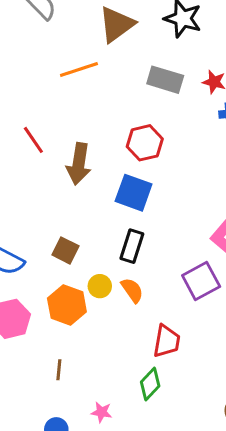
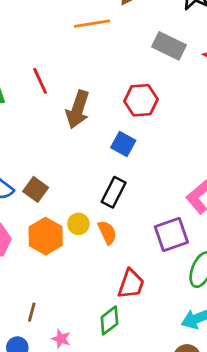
blue square: (134, 193) -> (123, 144), size x0.7
brown square: (65, 250) -> (36, 189), moved
brown line: (59, 370) -> (32, 312), moved

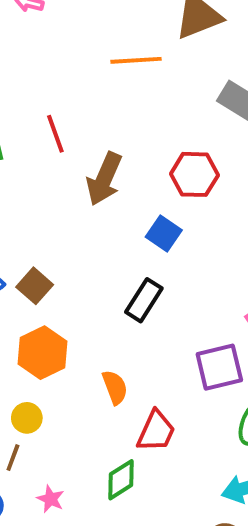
yellow circle: (78, 224) -> (27, 418), moved
orange semicircle: (107, 232) -> (115, 387), moved

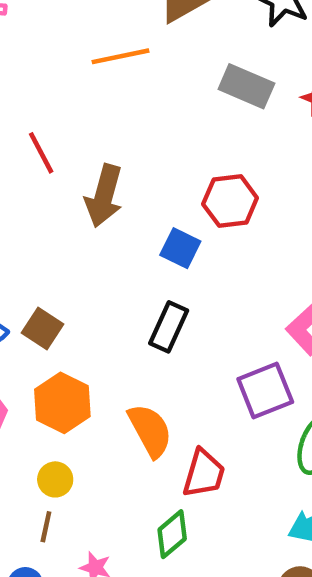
red hexagon: (194, 174) -> (230, 201), moved
orange semicircle: (115, 387) -> (150, 430), size x1.4

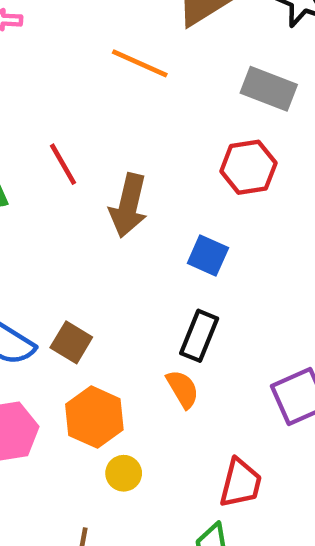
orange line: (120, 56) -> (140, 63), turned 38
red hexagon: (230, 201) -> (248, 167), moved
orange semicircle: (150, 430) -> (183, 389), moved, size x0.7
yellow circle: (55, 479) -> (124, 473), moved

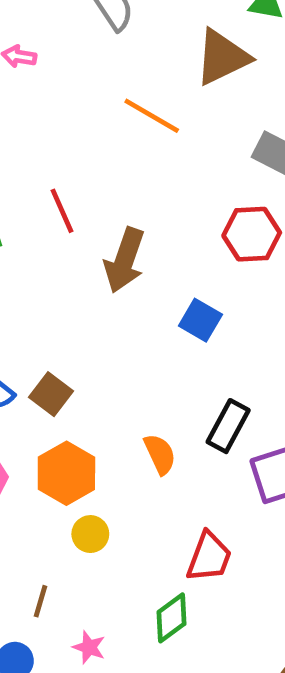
black rectangle: (199, 336) -> (228, 426), moved

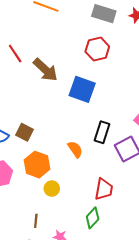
brown arrow: (125, 260) -> (45, 70), turned -56
blue square: (200, 320) -> (82, 89), size x1.5

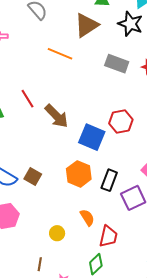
red hexagon: (97, 49) -> (121, 121), moved
orange semicircle: (75, 149) -> (87, 218), moved
orange hexagon: (37, 165) -> (79, 174), moved

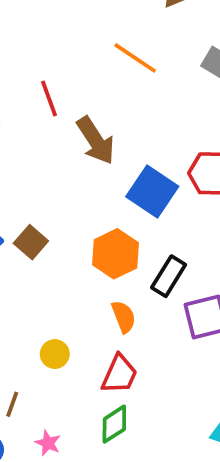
orange line: (60, 54) -> (135, 58), moved
orange semicircle: (87, 218) -> (124, 317), moved
red trapezoid: (108, 236) -> (119, 374), moved

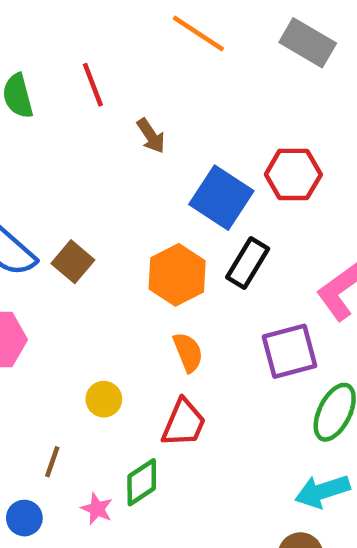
brown arrow: (96, 141) -> (151, 136), size x0.6
black rectangle: (169, 276) -> (248, 263), moved
green diamond: (114, 424) -> (142, 482), moved

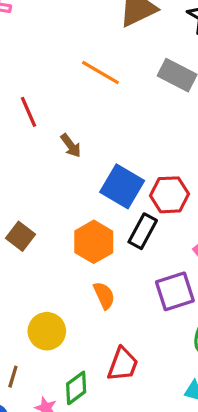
red hexagon: (293, 174) -> (170, 195), moved
yellow circle: (104, 399) -> (47, 331), size x1.5
red trapezoid: (184, 423) -> (123, 364), moved

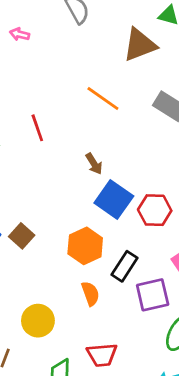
brown arrow: (71, 146) -> (94, 164), moved
black rectangle: (143, 231) -> (125, 266), moved
red trapezoid: (123, 364) -> (102, 355), turned 60

